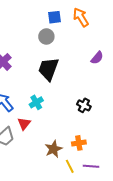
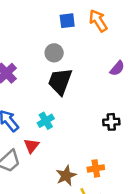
gray circle: (46, 37) -> (54, 53), moved
black cross: (84, 105) -> (111, 122), moved, turned -32

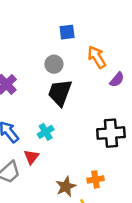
orange arrow: (98, 21) -> (97, 57), moved
black cross: (111, 122) -> (111, 133), size x1.6

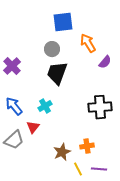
blue square: (67, 32) -> (63, 22), size x1.5

